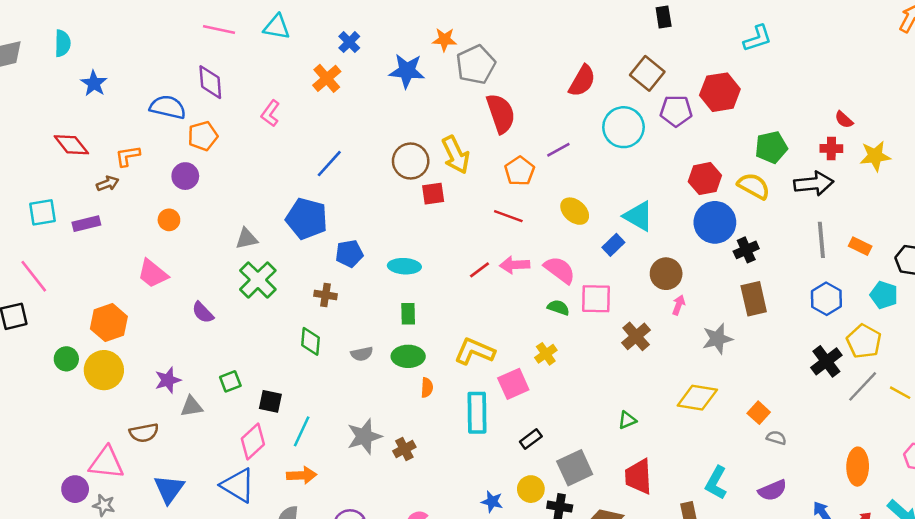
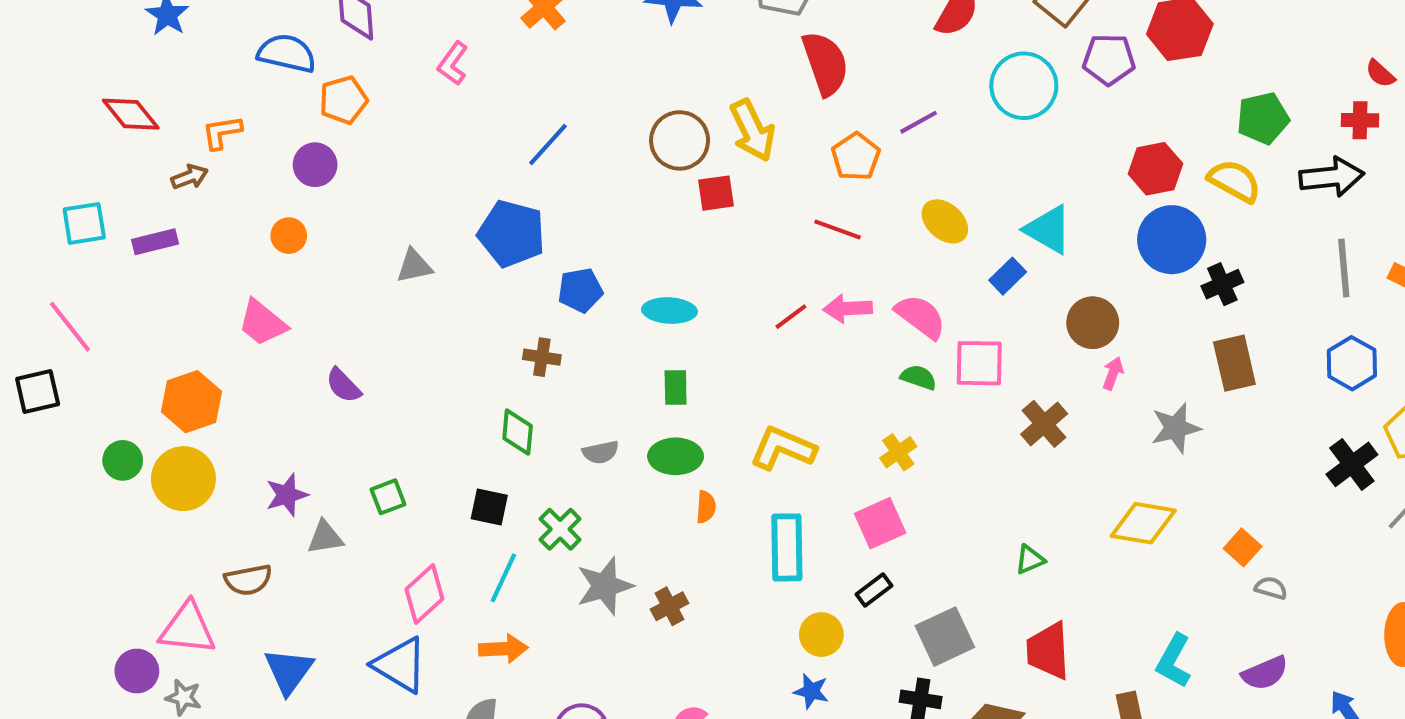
green cross: (258, 280) -> (560, 529), moved, size x0.7
pink square: (513, 384) -> (880, 523), moved
black square: (270, 401) -> (489, 507), moved
yellow circle: (531, 489) -> (821, 635), moved

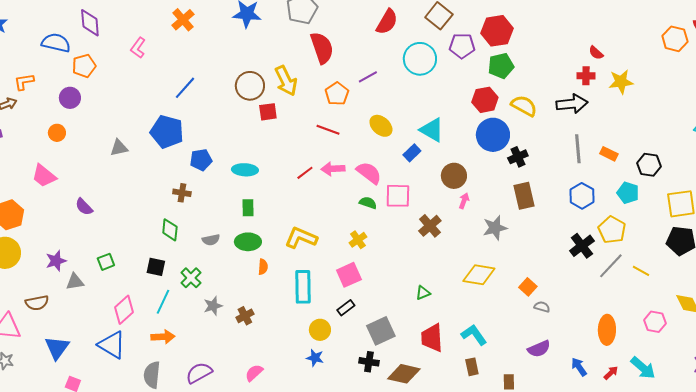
green pentagon: (1263, 118) -> (501, 66), moved
gray star: (605, 586) -> (213, 306), size x0.7
cyan L-shape: (1174, 661) -> (474, 335), moved, turned 116

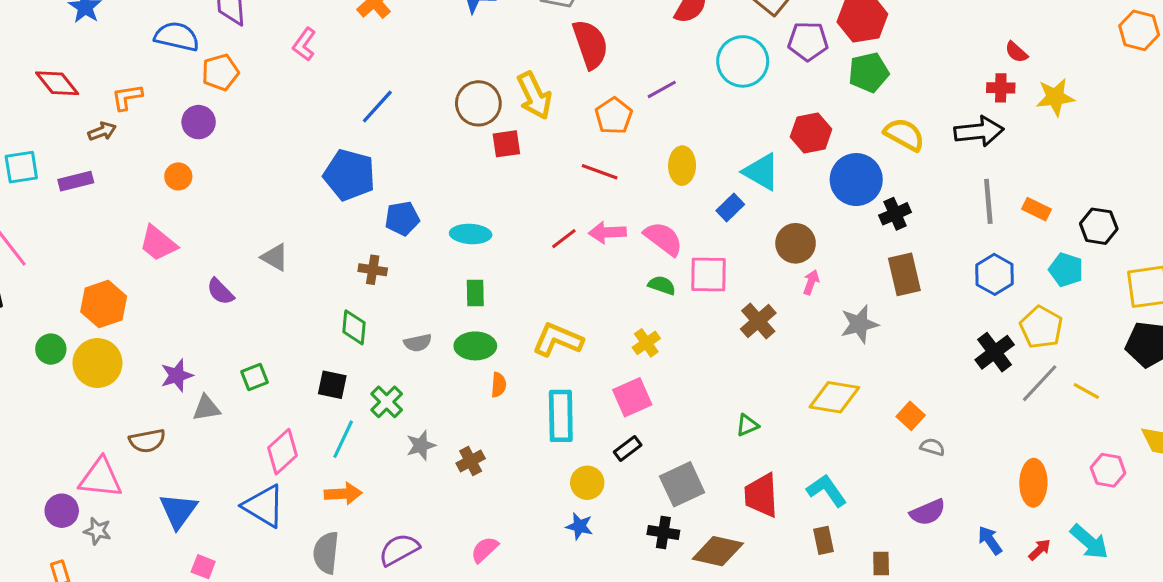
red hexagon: (485, 100) -> (811, 133), moved
yellow ellipse: (381, 126) -> (682, 166), turned 50
gray triangle: (119, 148) -> (275, 257), moved, turned 42

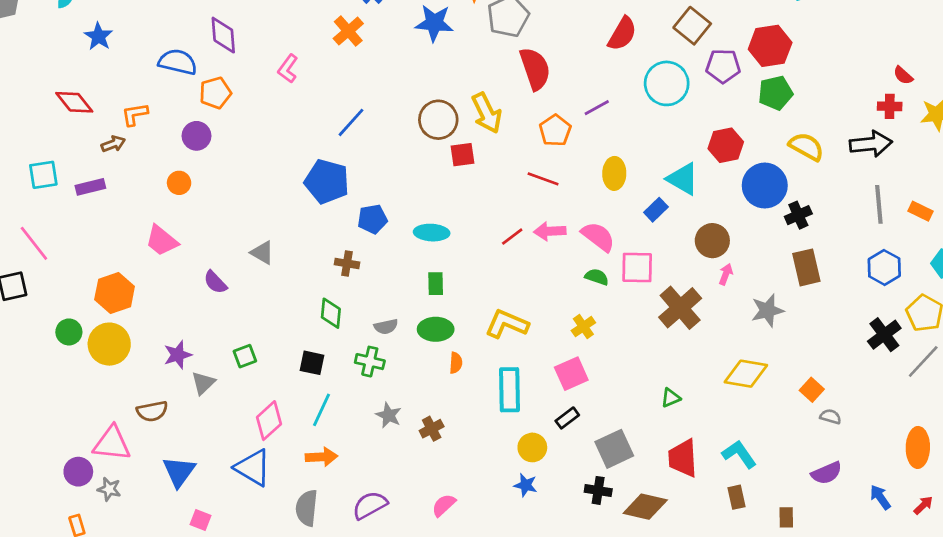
brown cross: (758, 321) -> (680, 308), size x1.4
green cross: (387, 402) -> (370, 362), moved, turned -32
gray triangle: (206, 408) -> (203, 383), turned -35
gray star: (421, 445) -> (389, 415), turned -30

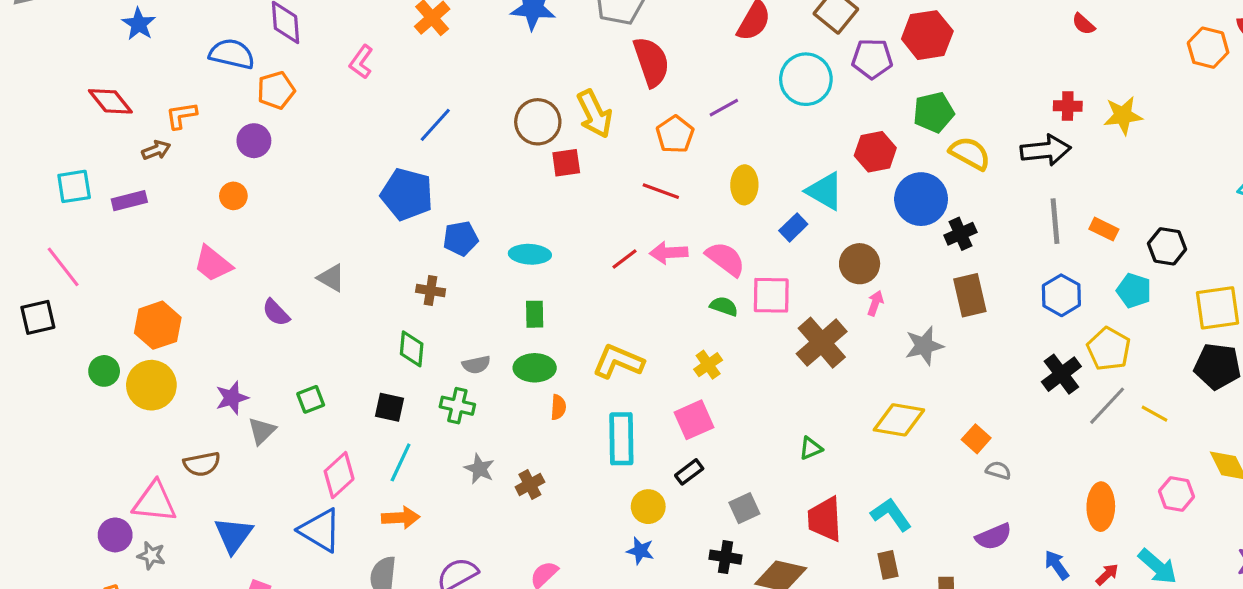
red semicircle: (903, 75) -> (1083, 24), moved
green pentagon: (775, 93) -> (934, 112), moved
gray square: (614, 449) -> (744, 508), size x0.7

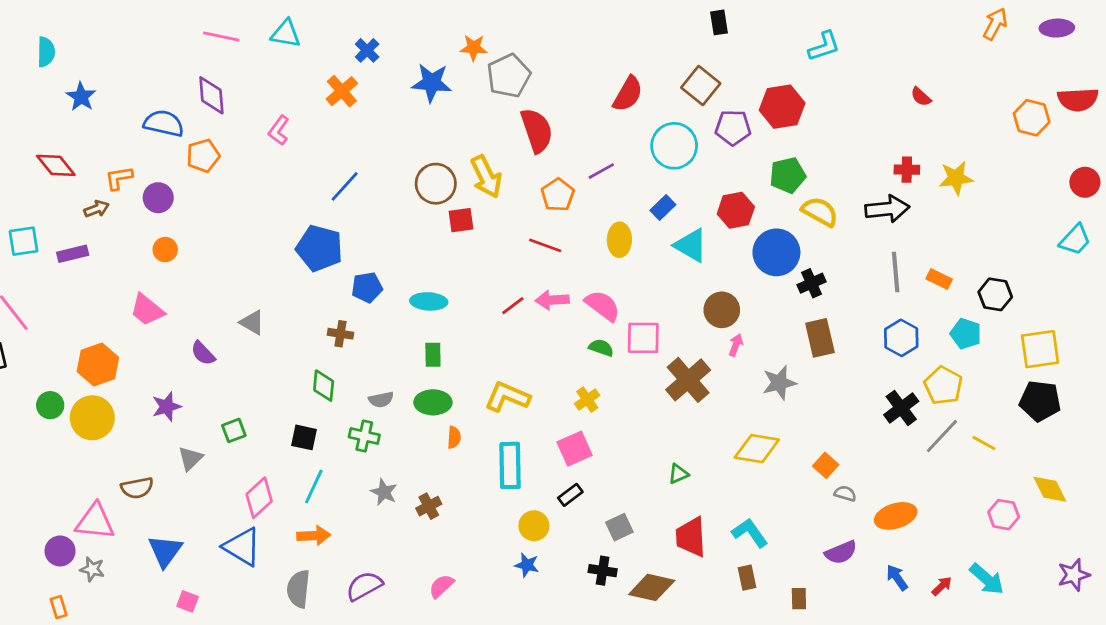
purple circle: (254, 141) -> (158, 198), moved
blue rectangle: (793, 227) -> (663, 207), moved
purple star: (232, 398) -> (167, 407), moved
orange ellipse: (1101, 507) -> (896, 516), moved, turned 72

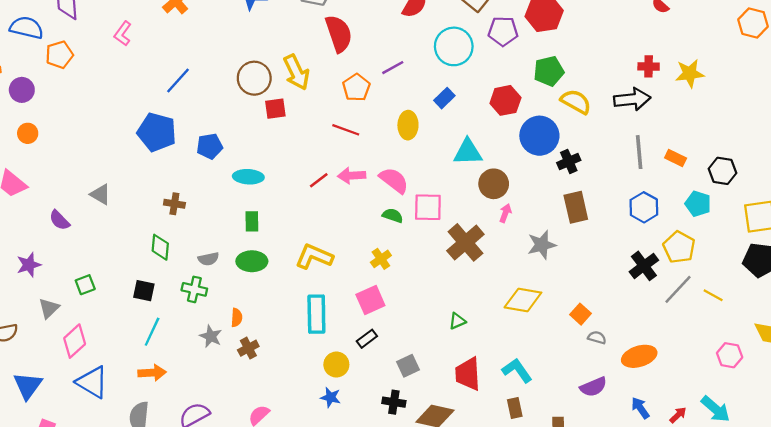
cyan triangle: (691, 245) -> (468, 152), moved, turned -32
blue pentagon: (367, 287) -> (210, 146), moved
orange semicircle: (454, 437) -> (237, 318), moved
pink diamond: (259, 498) -> (75, 341), moved

